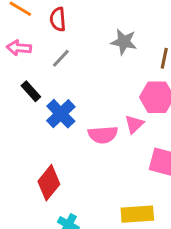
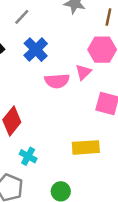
blue cross: (61, 114) -> (36, 50), moved

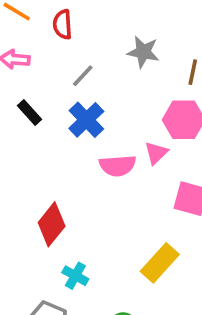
gray line: (22, 17) -> (83, 76), moved
yellow rectangle: (86, 147) -> (160, 263), turned -44

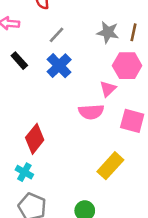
gray star: (143, 52) -> (108, 32), moved
pink semicircle: (118, 166) -> (91, 112), moved
cyan cross: (75, 276) -> (24, 172), moved

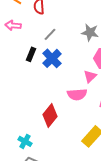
black rectangle: (19, 61) -> (31, 54), moved, turned 64
red diamond: (35, 139) -> (50, 115), moved

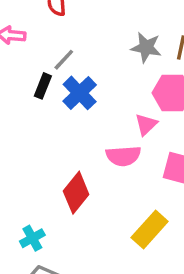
gray line: (50, 34) -> (64, 60), moved
cyan cross: (25, 141) -> (32, 238), turned 32

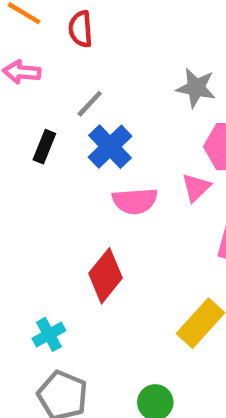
black rectangle: (43, 86) -> (44, 147), moved
pink semicircle: (123, 156) -> (135, 201), moved

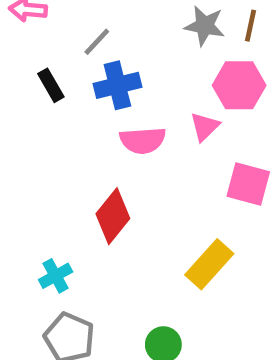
black rectangle: (44, 147) -> (51, 85), turned -52
blue cross: (110, 147) -> (117, 85), turned 30

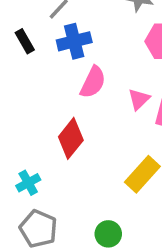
pink triangle: (205, 127) -> (139, 99), moved
pink semicircle: (143, 140) -> (93, 82), turned -60

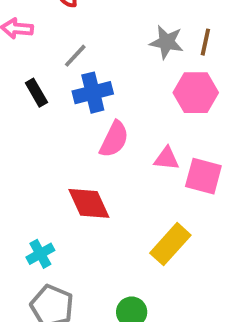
pink triangle: (139, 99) -> (167, 159), turned 50
red diamond: (71, 138) -> (89, 203), turned -63

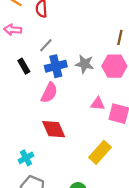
gray star: (167, 42) -> (85, 64), moved
pink semicircle: (114, 139) -> (49, 93), moved

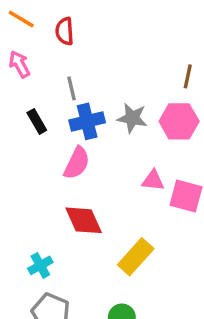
pink arrow: (13, 30) -> (19, 64), turned 56
gray line: (46, 45) -> (72, 88), turned -56
yellow rectangle: (100, 152) -> (136, 257), moved

